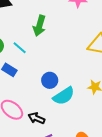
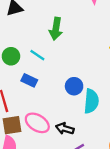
cyan semicircle: (64, 96) -> (91, 101), turned -45

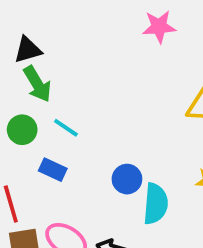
green arrow: (56, 29) -> (37, 84), moved, turned -40

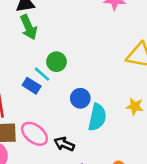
cyan line: (66, 128) -> (42, 74), moved
green circle: (22, 130) -> (56, 62), moved

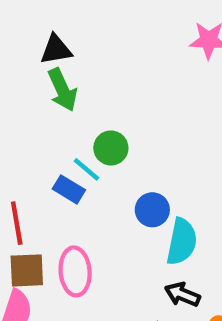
pink ellipse: (34, 134) -> (75, 271), turned 48
black arrow: (64, 144) -> (182, 294), moved

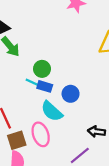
blue rectangle: (69, 189) -> (45, 86), moved
cyan semicircle: (182, 242) -> (52, 111), moved, turned 135

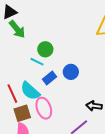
blue rectangle: (45, 86) -> (49, 78), moved, turned -56
cyan semicircle: (52, 111) -> (30, 91), moved

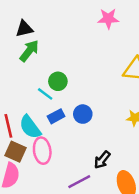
green arrow: (17, 29) -> (29, 51), turned -114
black arrow: (94, 106) -> (102, 160), turned -70
brown square: (22, 113) -> (15, 152), turned 30

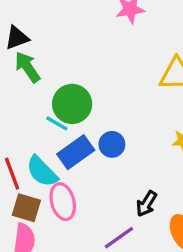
green arrow: (29, 51) -> (27, 67), turned -65
green circle: (58, 81) -> (72, 104), size x1.5
blue rectangle: (56, 116) -> (76, 152), size x1.5

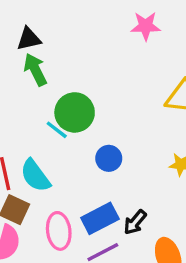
blue rectangle: (76, 152) -> (100, 218), moved
pink ellipse: (63, 202) -> (59, 231), moved

